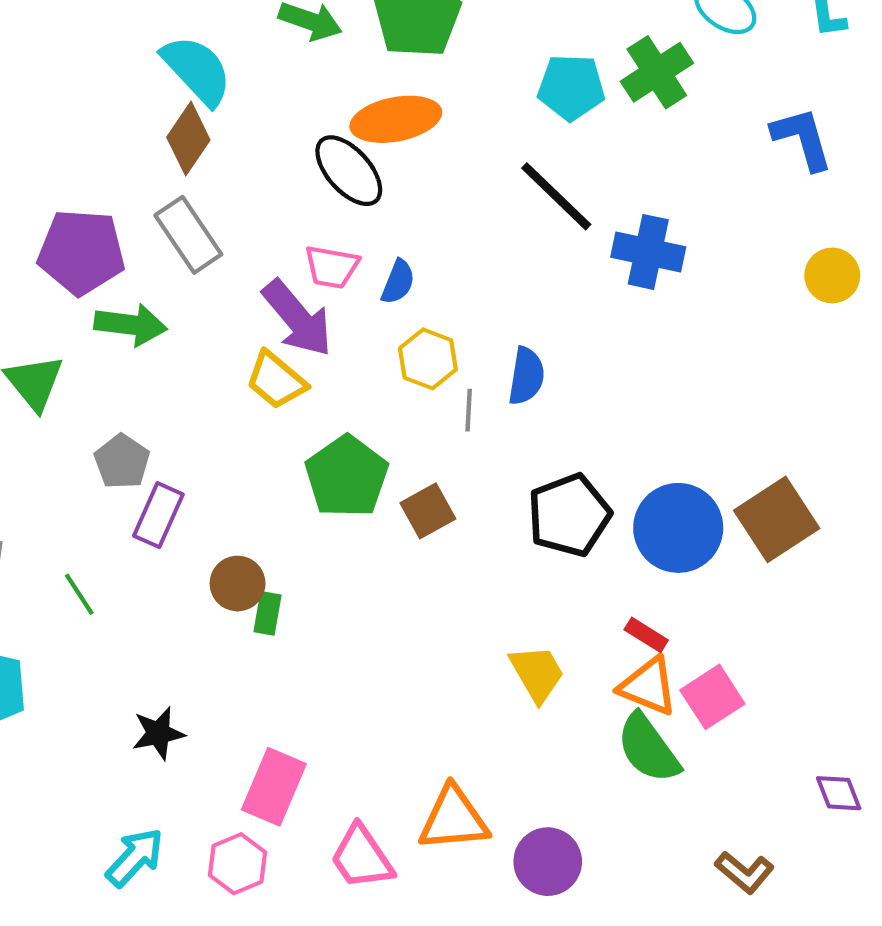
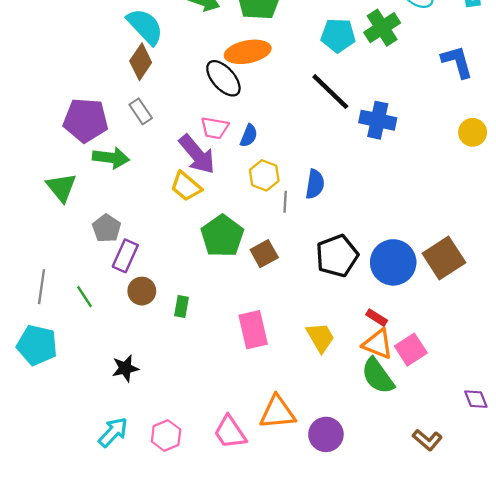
gray rectangle: (188, 235) -> (141, 111), size x0.7
brown circle: (238, 584) -> (142, 291), moved
pink rectangle: (274, 787) -> (253, 330), moved, turned -36

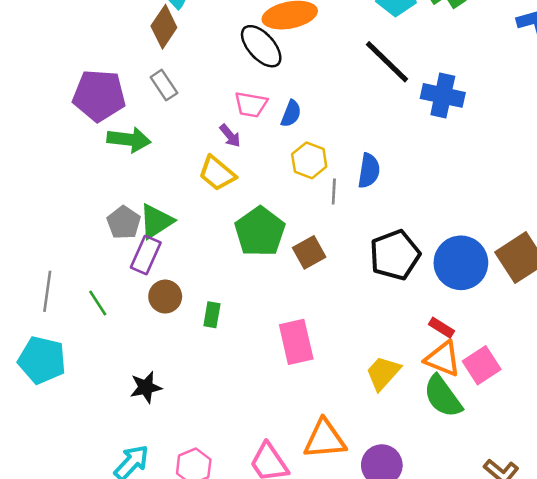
purple arrow: (197, 154) -> (230, 136), size x0.5
green triangle: (61, 187) -> (156, 221), moved, turned 36
yellow trapezoid: (320, 337) -> (383, 373), moved, turned -108

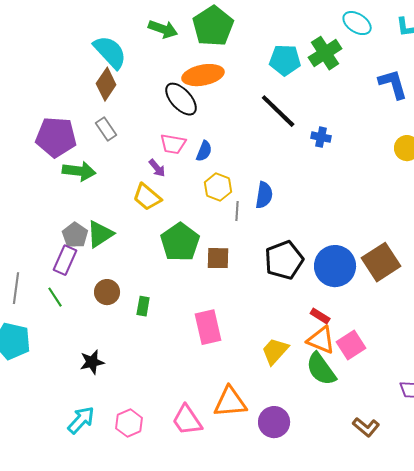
blue cross: (443, 95) -> (321, 137), size x0.6
brown square: (309, 252) -> (218, 258), turned 30
purple rectangle: (146, 255) -> (65, 260), moved

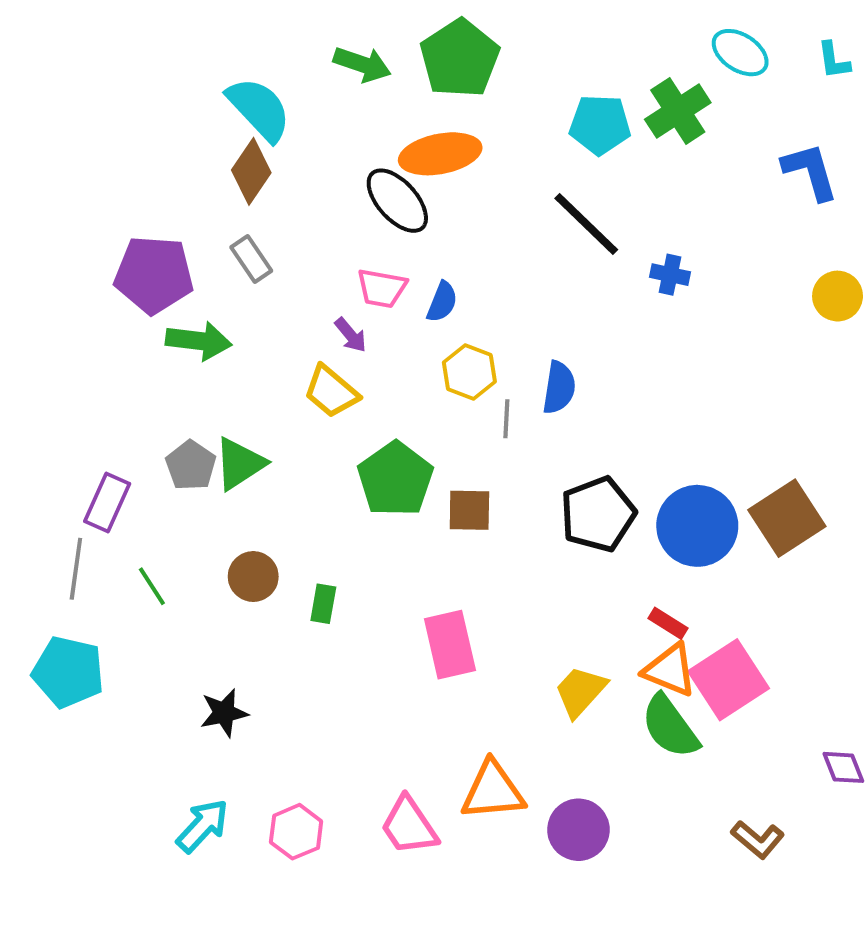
purple rectangle: (65, 260) -> (107, 502), moved
pink square: (351, 345) -> (728, 680), size x1.4

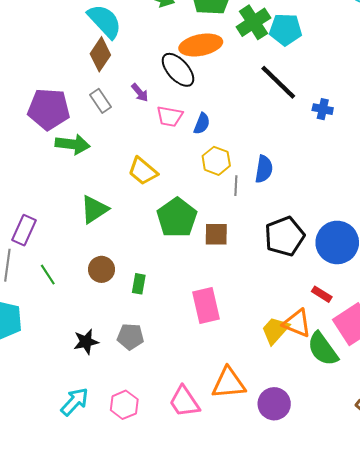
green cross: (678, 111) -> (253, 22), moved
purple arrow: (351, 335) -> (140, 93), moved
gray pentagon: (191, 465) -> (130, 337), moved, turned -30
orange triangle: (670, 670) -> (297, 323), moved

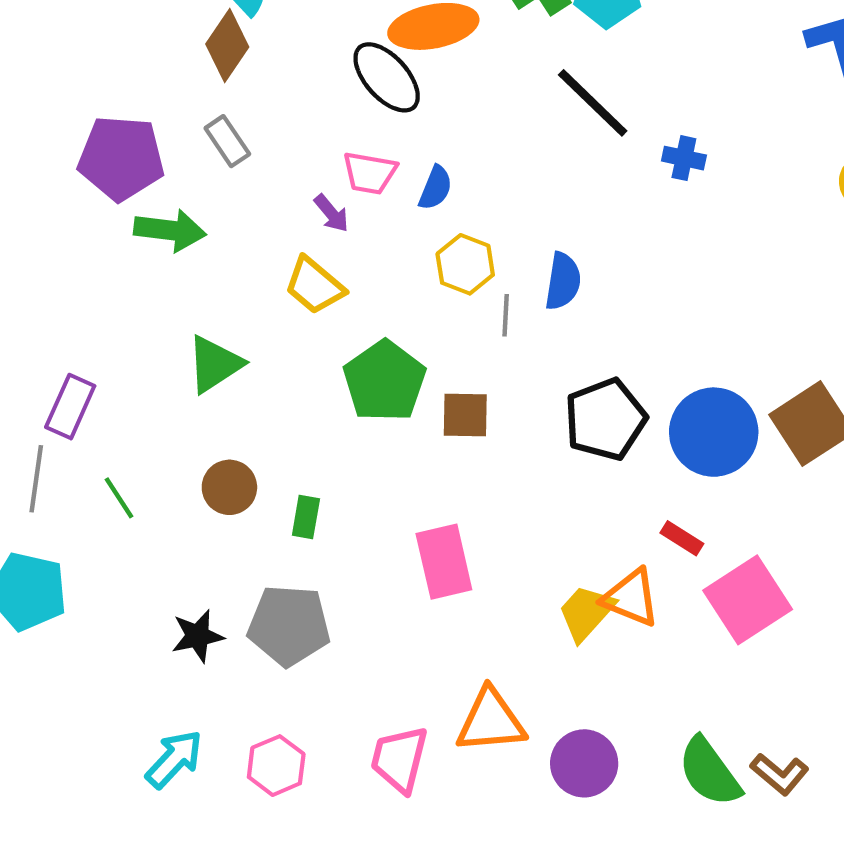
purple arrow: (140, 93) -> (331, 213), moved
gray pentagon: (130, 337) -> (289, 625), size x1.5
green semicircle: (323, 349) -> (709, 772), moved
pink trapezoid: (184, 402) -> (399, 759), turned 48

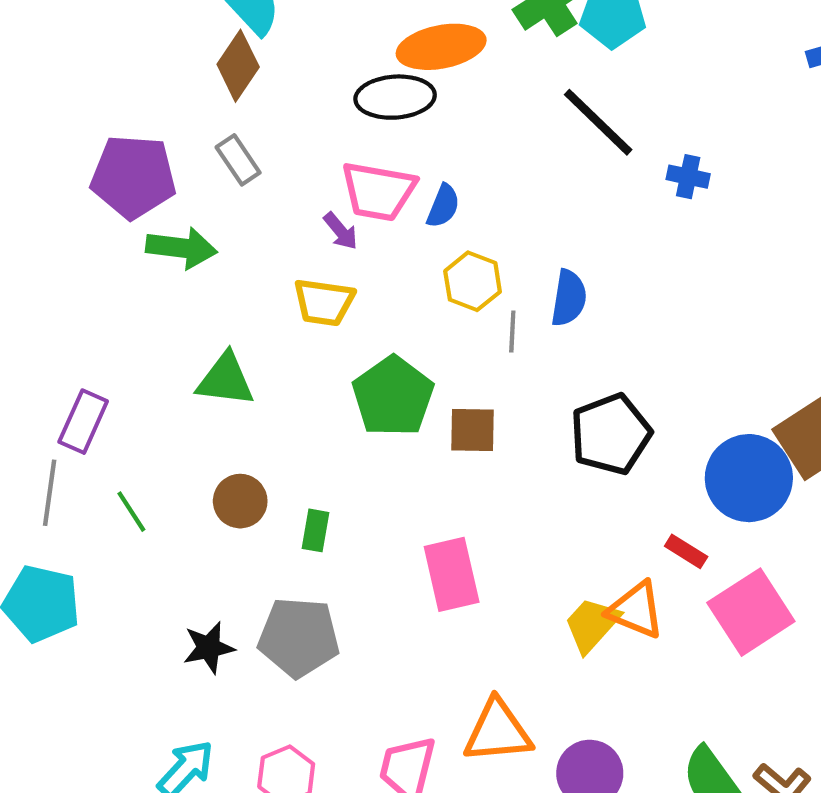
black ellipse: (387, 77) -> (395, 97), turned -52
pink trapezoid: (370, 173) -> (378, 191), size x1.4
yellow trapezoid: (314, 286) -> (324, 302), turned -32
green triangle: (215, 364) -> (226, 380), turned 40
blue circle: (714, 432) -> (749, 478), moved

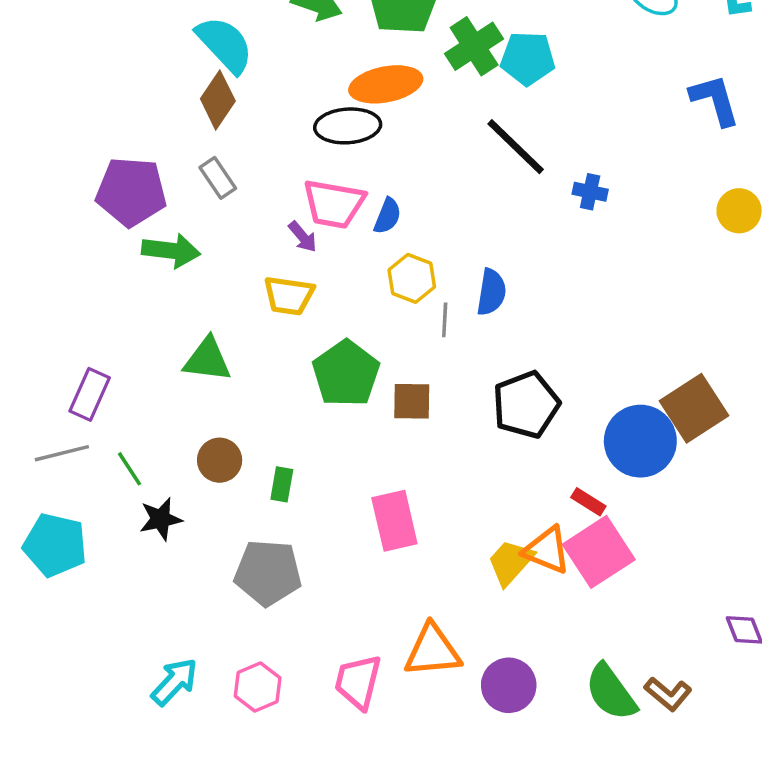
gray line: (50, 493) -> (62, 453), turned 68
pink square: (751, 612) -> (599, 552), moved
black star: (209, 648) -> (161, 519), moved

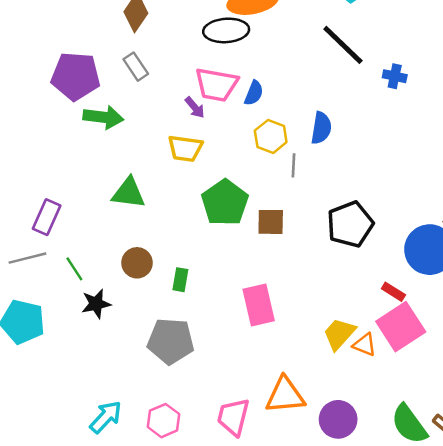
blue semicircle: (491, 292) -> (321, 128), moved
orange triangle: (547, 550) -> (365, 345), moved, size x0.7

